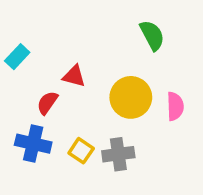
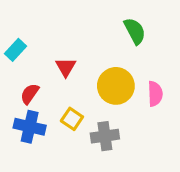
red triangle: (74, 76) -> (66, 67), turned 45
red semicircle: (47, 103) -> (30, 94), moved
yellow square: (81, 151) -> (72, 119), moved

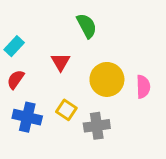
green semicircle: (135, 31) -> (87, 26), moved
red semicircle: (30, 94) -> (16, 79), moved

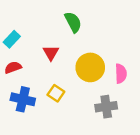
red semicircle: (16, 79) -> (13, 67), turned 35
gray cross: (97, 126) -> (106, 107), moved

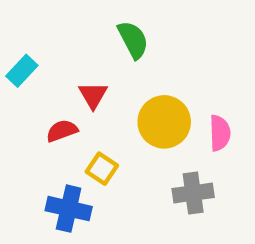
red semicircle: (13, 67) -> (62, 131), moved
blue cross: (23, 99) -> (69, 209), moved

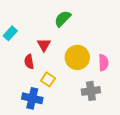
green semicircle: (133, 40) -> (63, 19), turned -108
red semicircle: (62, 131) -> (29, 62), turned -80

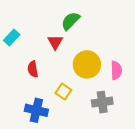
red triangle: (44, 45) -> (55, 42), moved
yellow square: (48, 79) -> (63, 91), moved

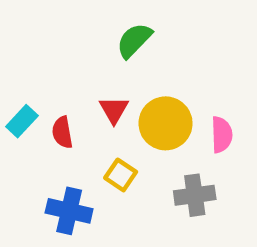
cyan rectangle: (12, 37) -> (22, 121), moved
red triangle: (55, 42) -> (114, 110), moved

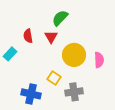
red triangle: (114, 110) -> (51, 37), moved
red semicircle: (62, 132) -> (28, 36), moved
gray cross: (195, 195) -> (74, 92), moved

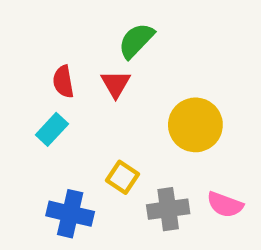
cyan rectangle: (10, 54) -> (52, 129), moved
yellow circle: (74, 55) -> (195, 125), moved
pink semicircle: (99, 60) -> (225, 205), moved, turned 112

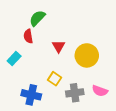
green semicircle: (136, 41) -> (37, 18), moved
red triangle: (116, 84) -> (59, 46), moved
cyan rectangle: (52, 129) -> (14, 58), moved

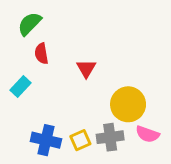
green semicircle: (37, 18) -> (30, 24), moved
yellow circle: (87, 55) -> (128, 104), moved
yellow square: (54, 79) -> (80, 140), moved, turned 32

